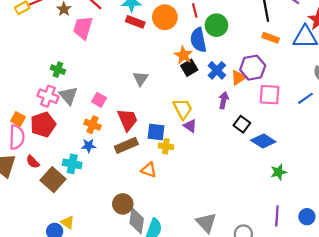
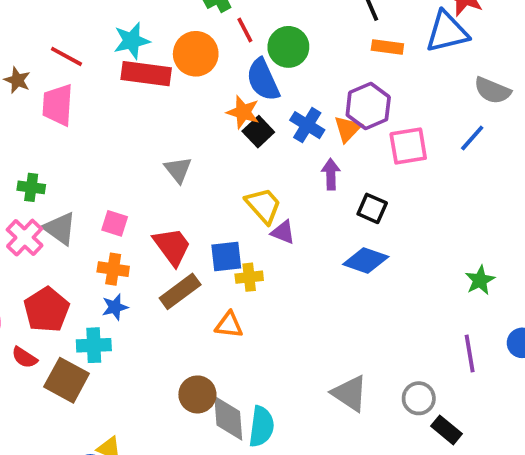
red rectangle: (135, 22) -> (146, 74), size x1.4
pink cross: (48, 96) -> (25, 238), turned 36
red pentagon: (43, 125) -> (47, 310), moved
blue diamond: (263, 141) -> (366, 260), moved
green star: (279, 172) -> (480, 280), moved

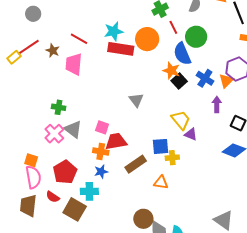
red trapezoid: (172, 246) -> (116, 141), moved, turned -65

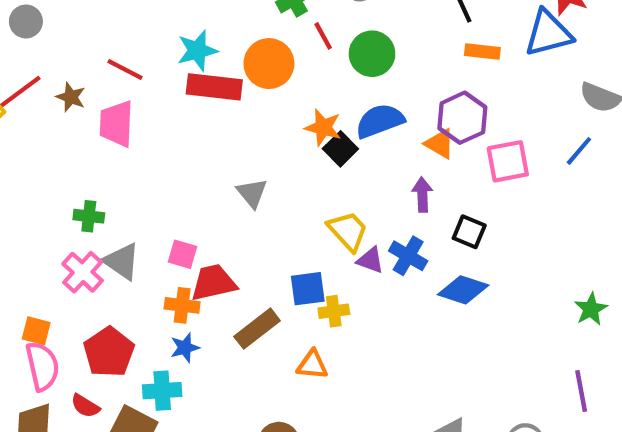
blue semicircle: (182, 54) -> (380, 121), moved, turned 95
blue cross: (205, 78) -> (408, 256), moved
orange triangle: (226, 81) -> (440, 144), turned -42

